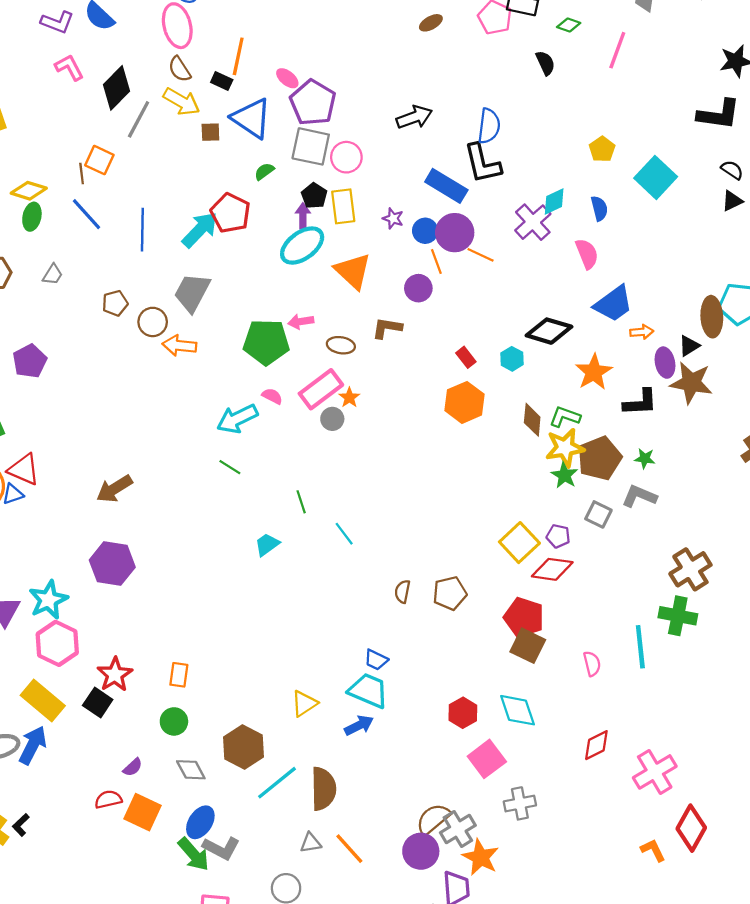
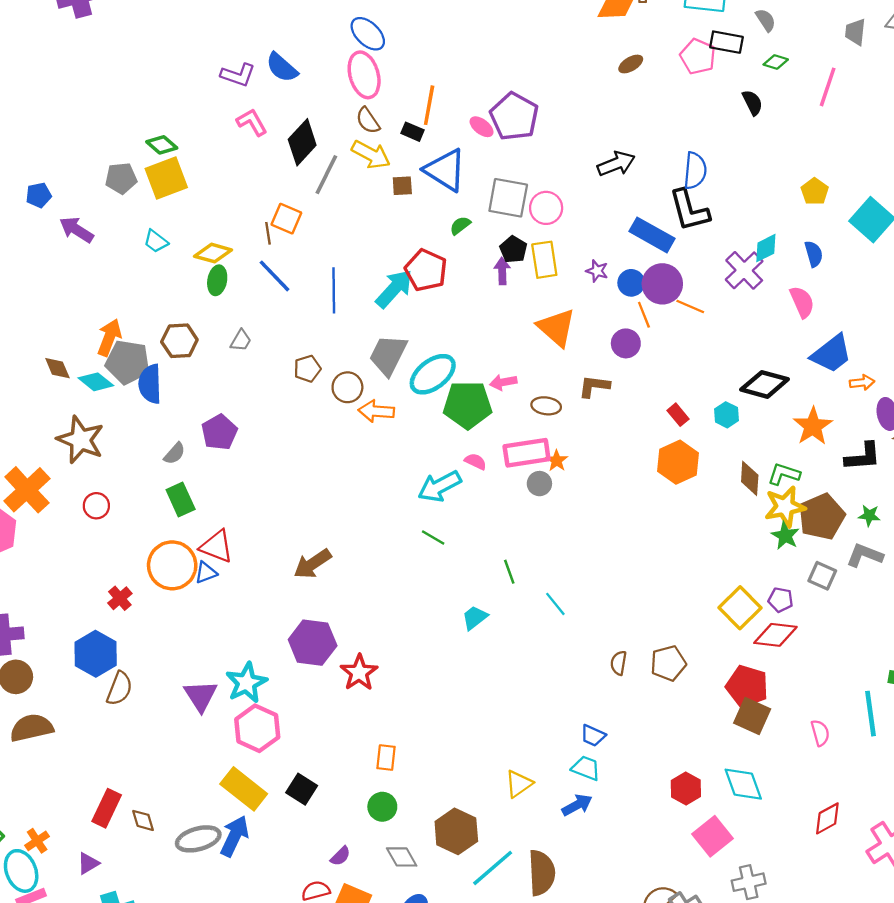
purple pentagon: (313, 103) -> (514, 116), moved
cyan ellipse: (302, 246) -> (433, 374), moved
pink rectangle: (321, 389) -> (527, 453), turned 30
red star: (115, 675) -> (359, 673), moved
cyan trapezoid: (368, 691) -> (586, 768), size x0.7

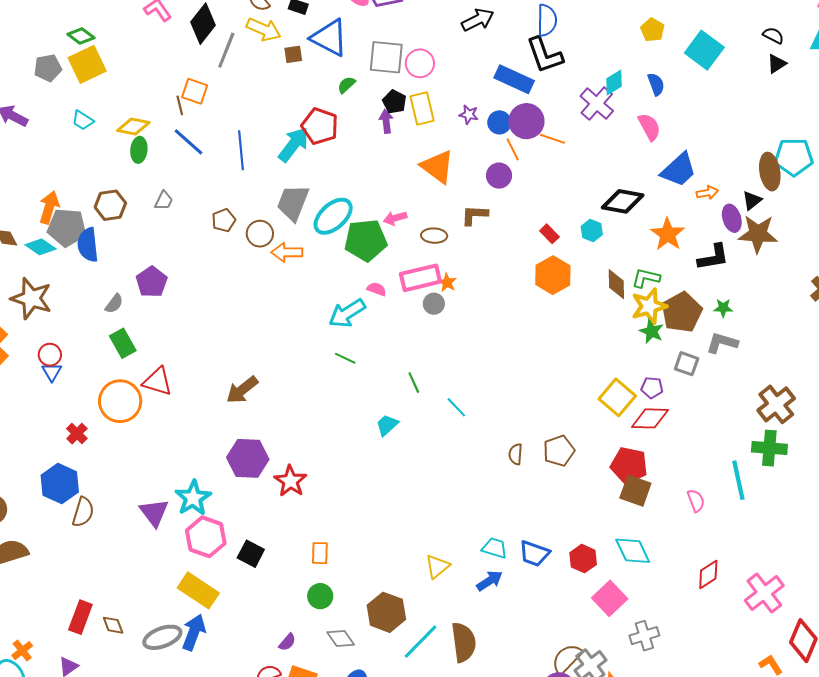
blue triangle: (206, 573) -> (52, 372), moved, turned -35
blue trapezoid: (593, 736) -> (534, 553), moved, size x1.4
black square: (302, 789) -> (251, 554), moved

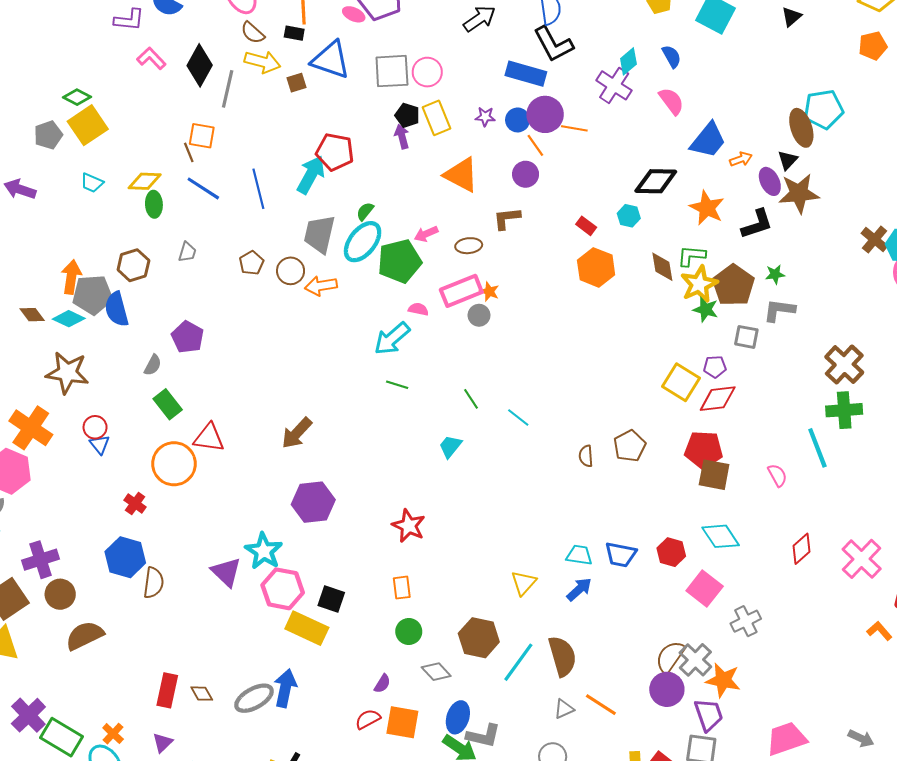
green semicircle: (346, 85) -> (365, 211), moved
red star: (290, 481) -> (409, 526), moved
yellow rectangle: (198, 590) -> (307, 628), moved

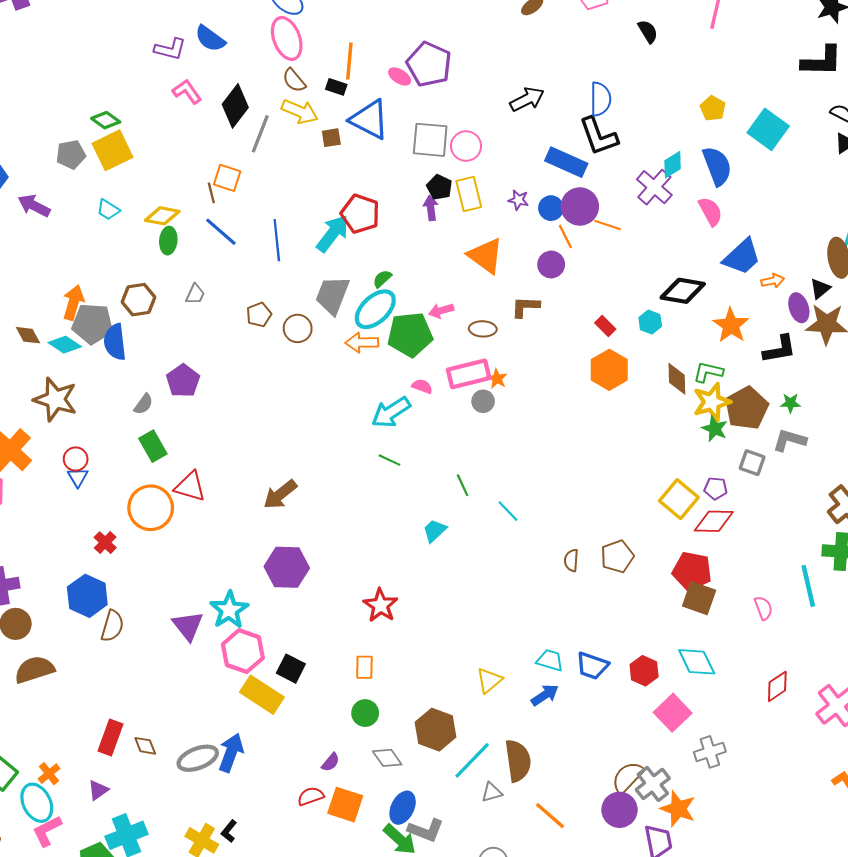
blue semicircle: (672, 56) -> (717, 166), size x1.6
orange arrow: (321, 286) -> (362, 343), moved
gray triangle: (564, 709) -> (492, 792), moved

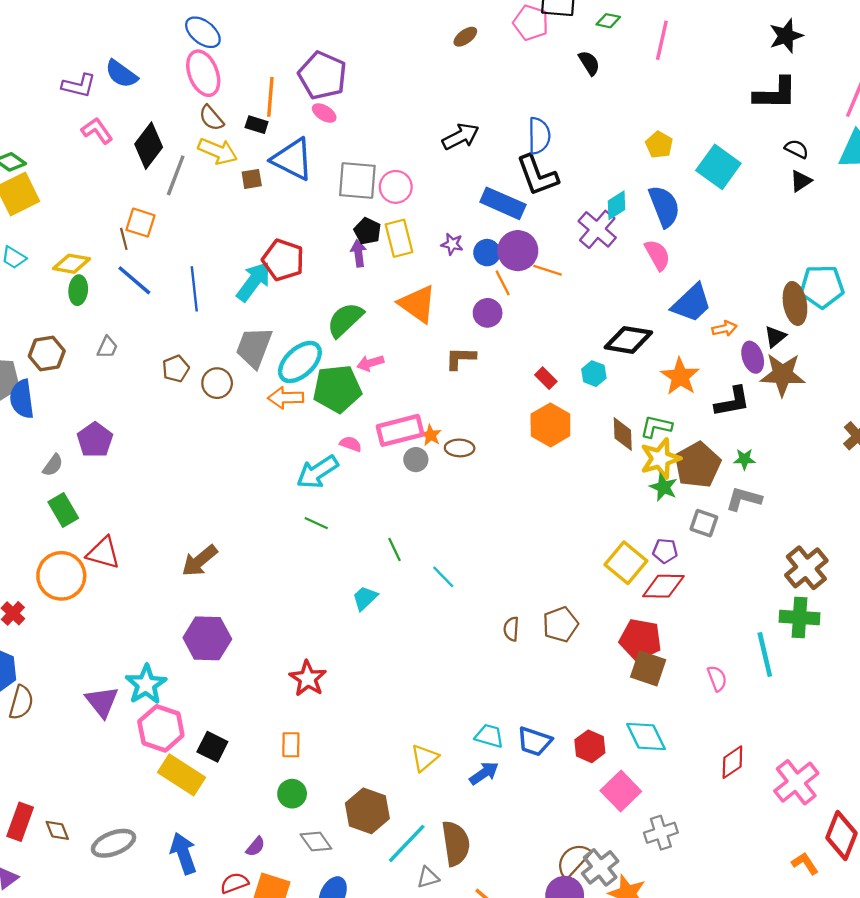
purple pentagon: (429, 64) -> (323, 75), moved
green semicircle: (382, 279) -> (345, 320), moved, size x1.8
brown ellipse: (483, 329) -> (460, 448), moved
blue arrow: (231, 753) -> (184, 853), moved, turned -39

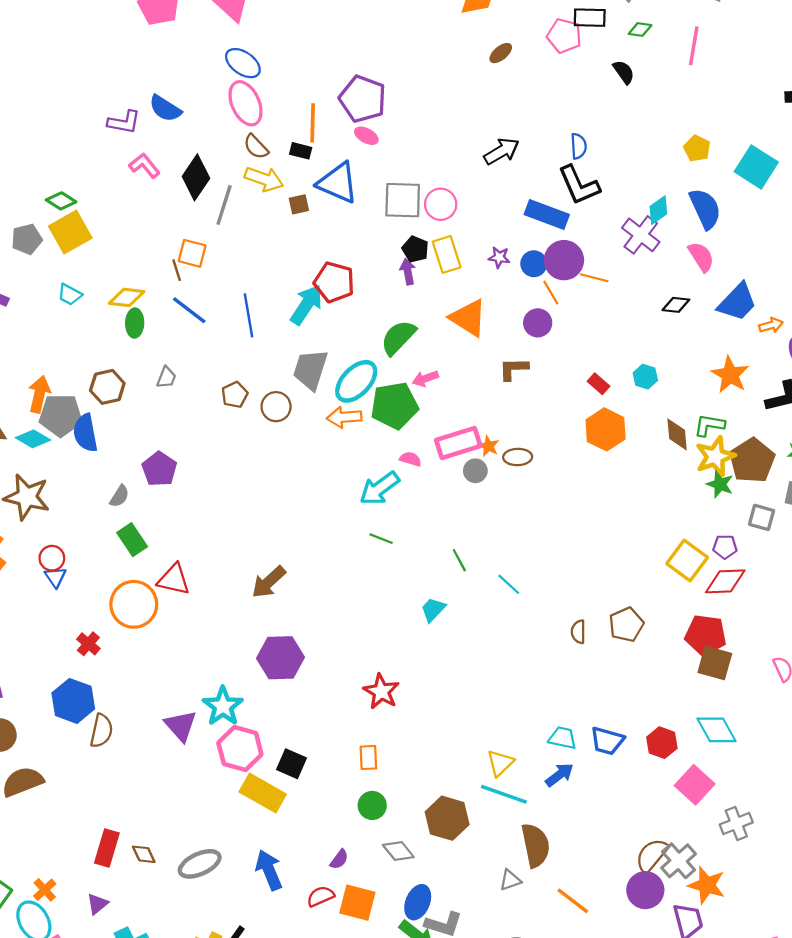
blue semicircle: (539, 136) -> (579, 146), size x0.7
black diamond: (628, 340) -> (676, 305), moved, size x0.6
cyan line: (407, 843) -> (504, 794), moved, turned 69

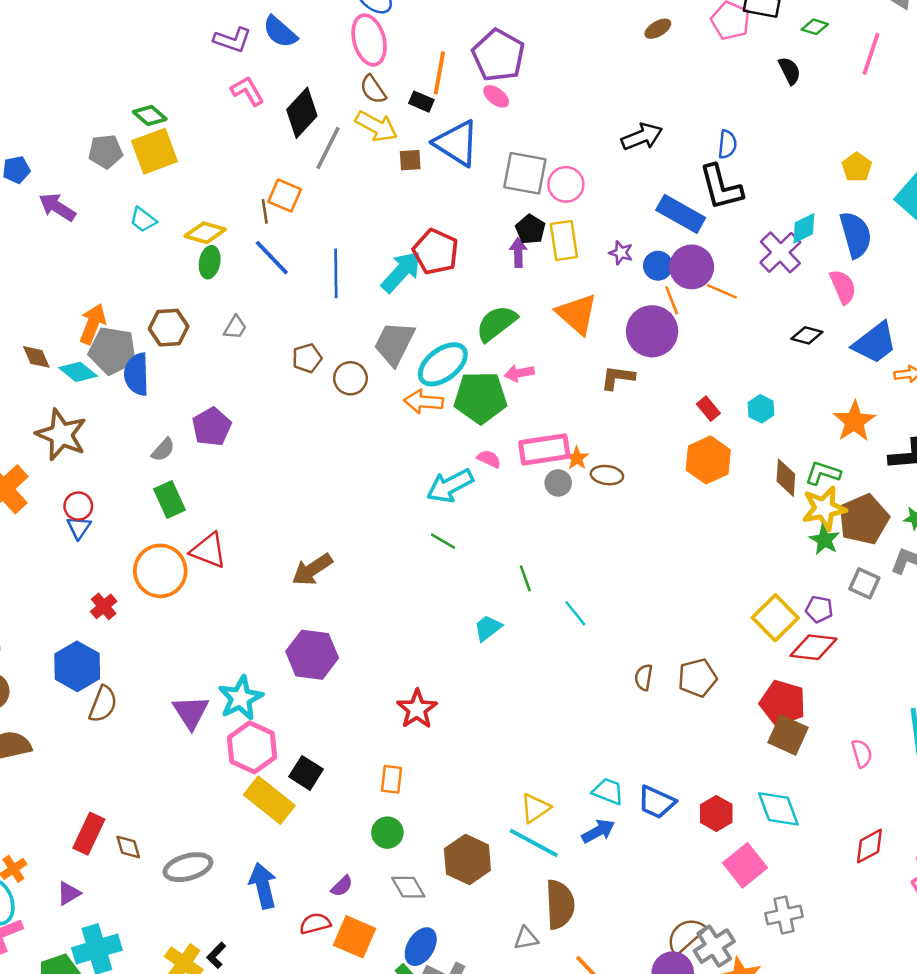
purple circle: (538, 323) -> (652, 331), size x1.6

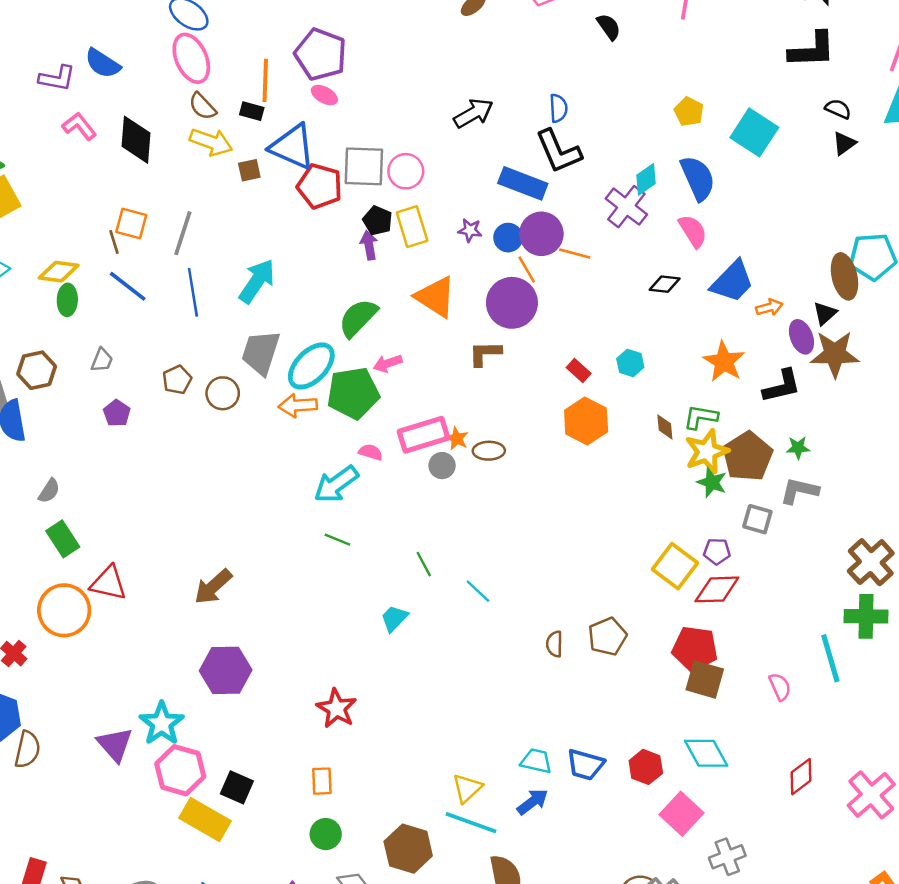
black diamond: (302, 113) -> (136, 140), turned -30
gray line: (328, 148) -> (183, 233), moved
red pentagon: (436, 252) -> (320, 186), moved
purple pentagon: (212, 427) -> (117, 413), moved, size x0.7
brown diamond: (786, 478) -> (665, 427), size x0.7

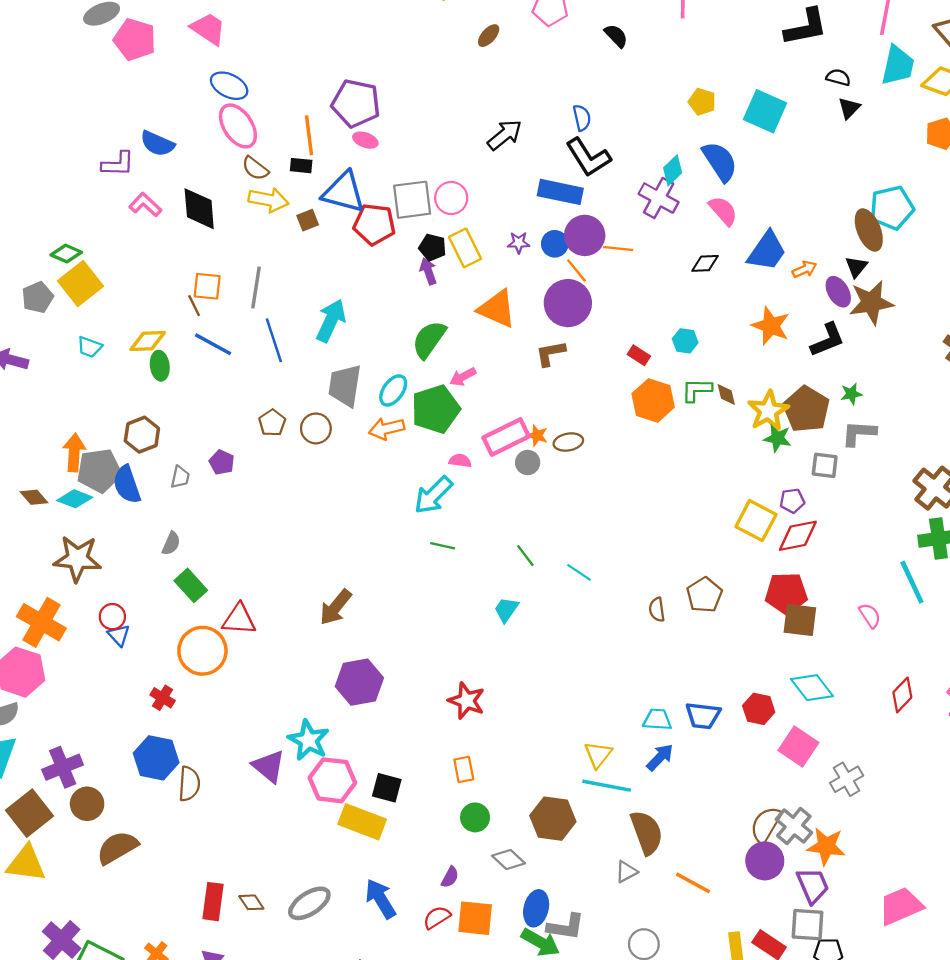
gray trapezoid: (102, 360) -> (180, 477), moved
cyan ellipse: (311, 366) -> (393, 390), size x0.7
green L-shape: (701, 417) -> (697, 390), moved

